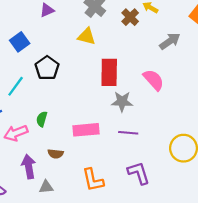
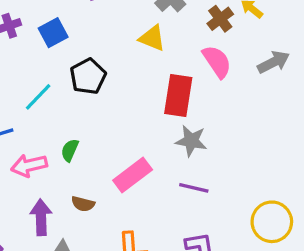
pink semicircle: (154, 80) -> (217, 62), moved
pink rectangle: (86, 130) -> (133, 175), turned -40

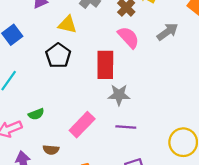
yellow triangle: (152, 38) -> (67, 25), moved
black pentagon: (88, 76) -> (58, 56), moved
green semicircle: (70, 150) -> (36, 114), turned -126

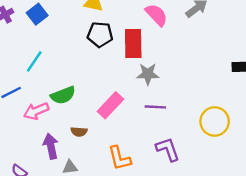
black pentagon: (58, 56) -> (100, 35), moved, turned -30
green semicircle: (36, 114) -> (63, 95), size x1.5

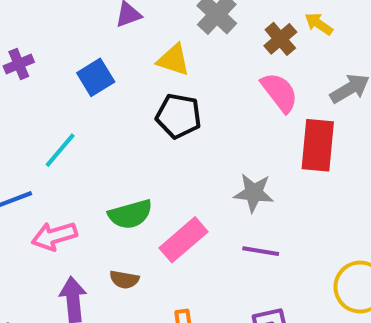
blue square: (37, 14) -> (96, 77), moved
red rectangle: (133, 43) -> (318, 145), moved
green semicircle: (63, 95) -> (130, 214), moved

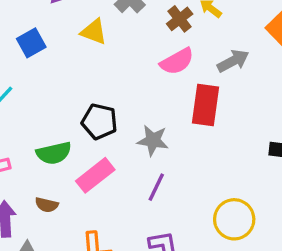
pink semicircle: (279, 92) -> (177, 61), turned 96
black pentagon: (179, 116) -> (99, 121), moved
purple line: (261, 251) -> (156, 187), turned -76

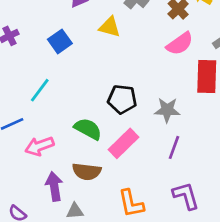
green semicircle: (54, 153) -> (88, 129), turned -132
brown semicircle: (47, 205) -> (87, 171), size x1.5

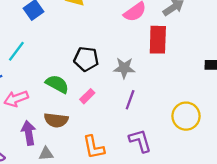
pink rectangle: (123, 143) -> (87, 96), size x0.6

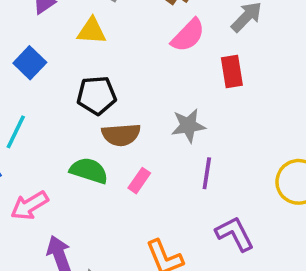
red rectangle: (158, 40) -> (232, 72), size x0.7
black pentagon: (86, 59) -> (97, 95), moved
brown semicircle: (56, 120) -> (121, 135), moved

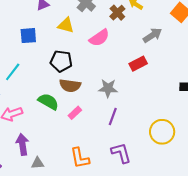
pink semicircle: (188, 35) -> (99, 38), moved
blue square: (30, 63) -> (28, 36), turned 30
red rectangle: (232, 72) -> (138, 64), turned 60

